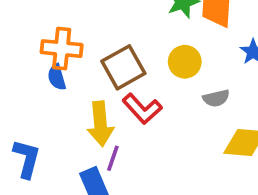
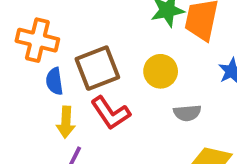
blue semicircle: (57, 77) -> (54, 81), moved
yellow arrow: (100, 124) -> (66, 122), size x0.7

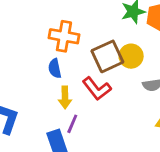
orange cross: (37, 40) -> (64, 36), moved
brown square: (97, 68) -> (107, 56), moved

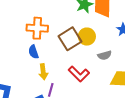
red L-shape: (97, 89) -> (79, 74), moved

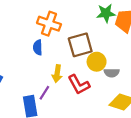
yellow circle: (87, 37) -> (97, 62), moved
yellow arrow: (43, 72) -> (57, 74), moved

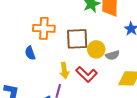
brown square: (80, 45) -> (77, 39), turned 30
blue semicircle: (38, 47) -> (30, 53), moved

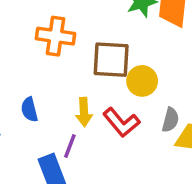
blue semicircle: (30, 53) -> (29, 109), moved
gray semicircle: (112, 55) -> (170, 120), moved, turned -64

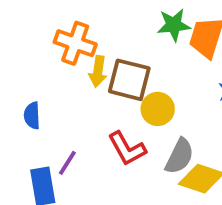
yellow arrow: (84, 112) -> (98, 71), moved
gray semicircle: (170, 120) -> (180, 156), size x1.4

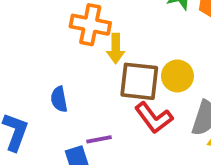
brown square: (129, 80) -> (139, 81), moved
purple line: (67, 163) -> (99, 139), turned 55

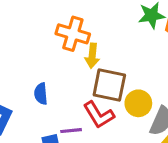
yellow circle: (177, 76) -> (138, 103), moved
red L-shape: (154, 118) -> (99, 115), moved

